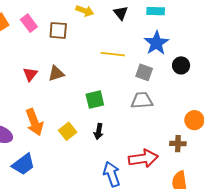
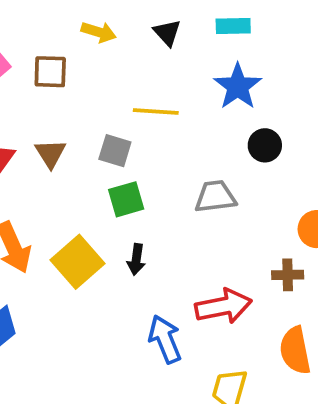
black circle: (181, 65) -> (265, 145), moved
gray square: (144, 72) -> (115, 151), moved
brown triangle: (56, 74) -> (51, 153), turned -42
yellow square: (68, 131) -> (77, 262), size x1.5

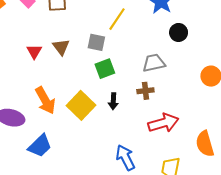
yellow line: (156, 112) -> (117, 19), turned -55
brown cross: (288, 275) -> (145, 91), moved
blue arrow: (165, 339) -> (125, 158), moved

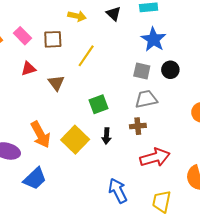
yellow line: (117, 19) -> (86, 56), moved
gray square: (96, 42) -> (142, 71), moved
red triangle: (34, 51) -> (28, 69), moved, turned 42

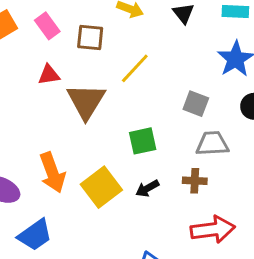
gray square: (142, 71) -> (196, 104), moved
brown triangle: (56, 83) -> (86, 101), size x1.6
black arrow: (106, 136) -> (147, 188), turned 49

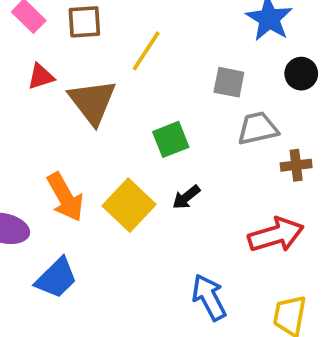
brown cross: (195, 181) -> (296, 165), moved

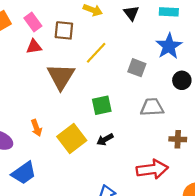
red triangle: (41, 77) -> (34, 47), moved
gray square: (229, 82) -> (137, 68), moved
brown cross: (296, 165) -> (178, 139), moved
orange arrow: (65, 197) -> (36, 128), size x0.6

